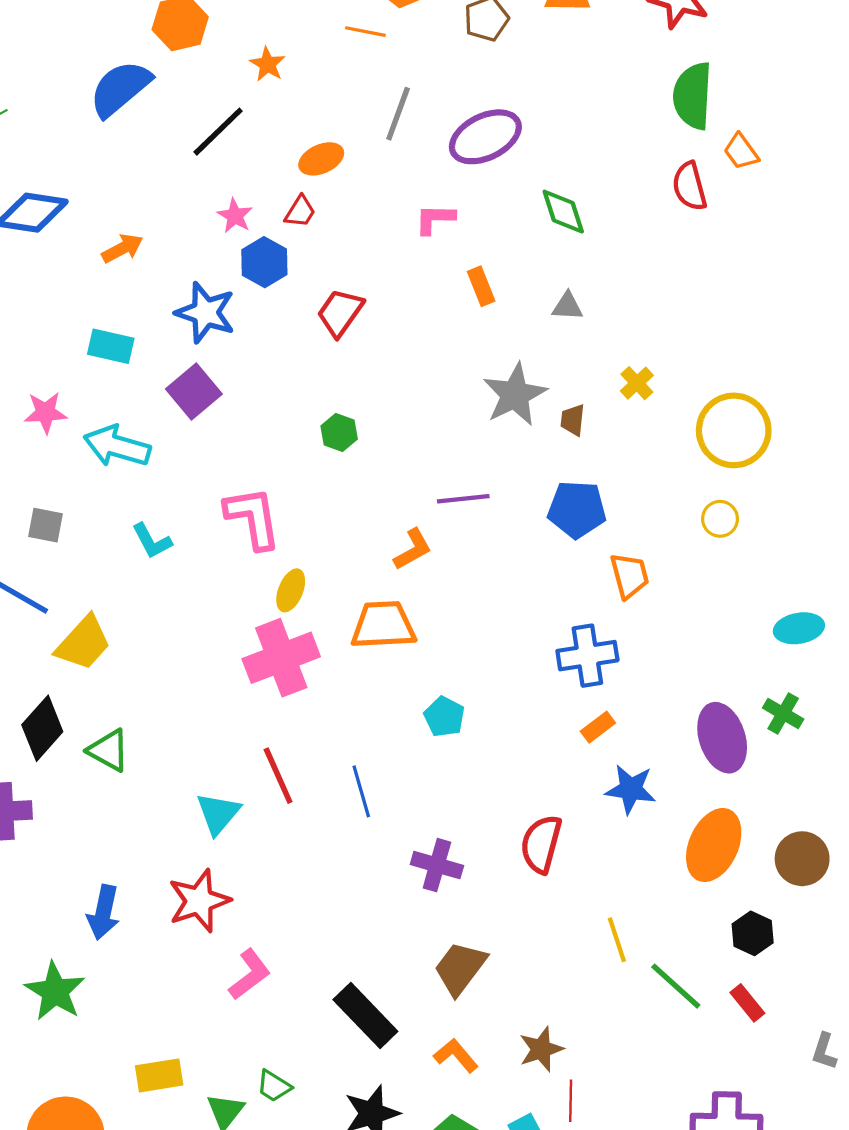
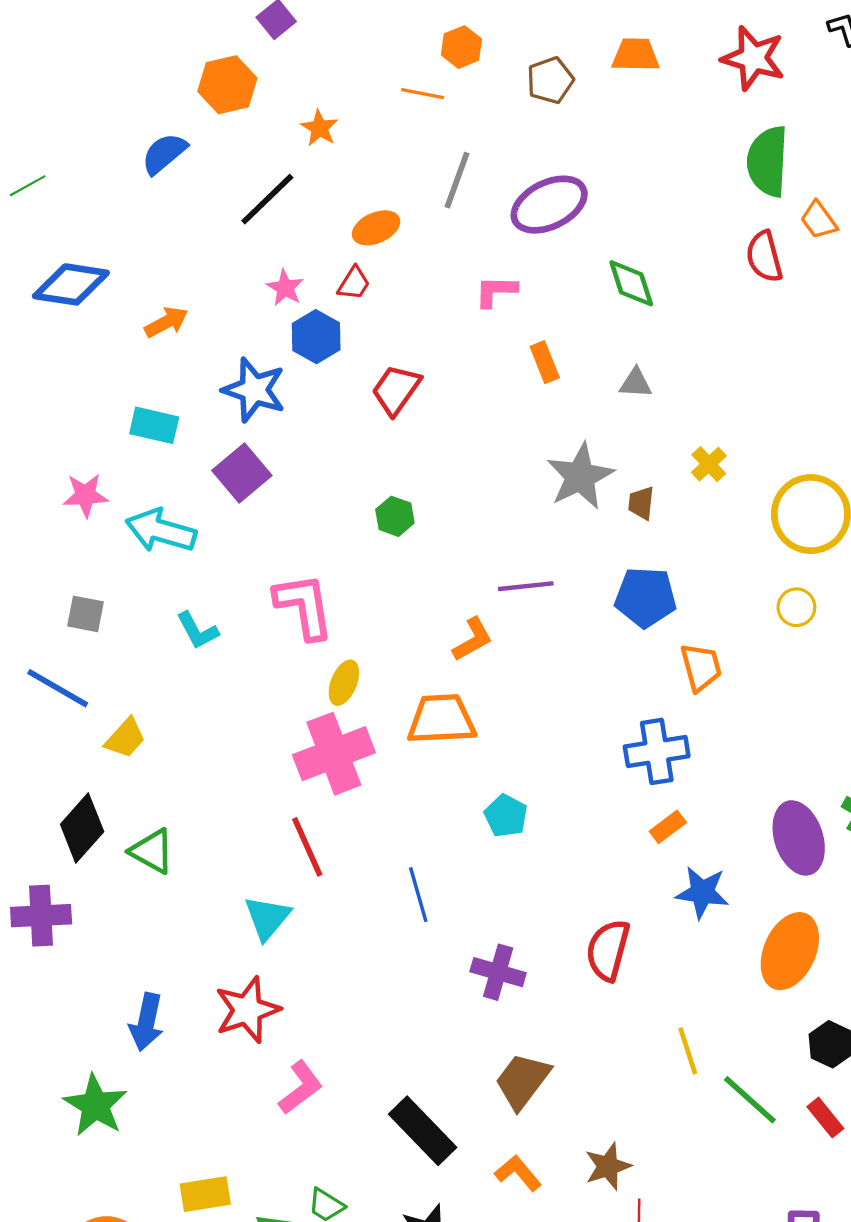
blue semicircle: (120, 88) -> (164, 154), size x0.7
yellow trapezoid: (83, 643) -> (125, 738), size x0.7
red line: (278, 776) -> (307, 847), moved

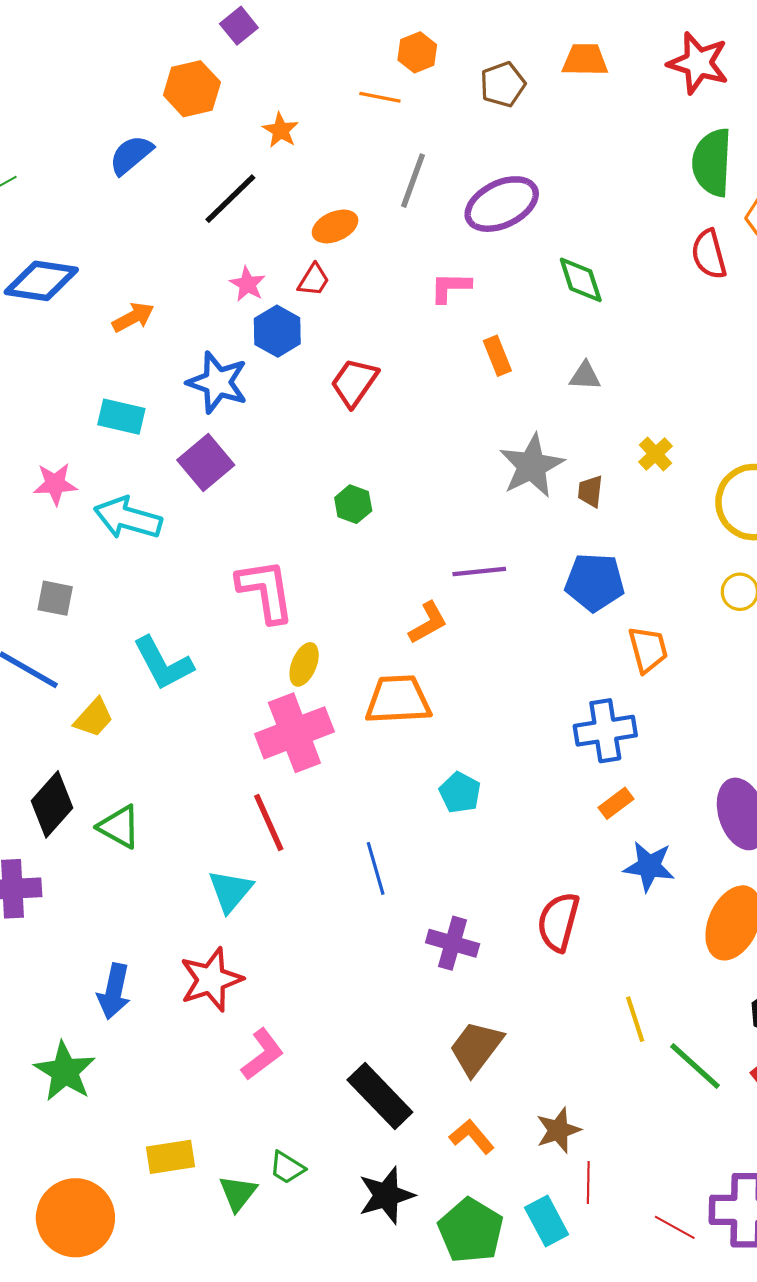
cyan L-shape: (197, 631) -> (163, 663), moved, size x1.5

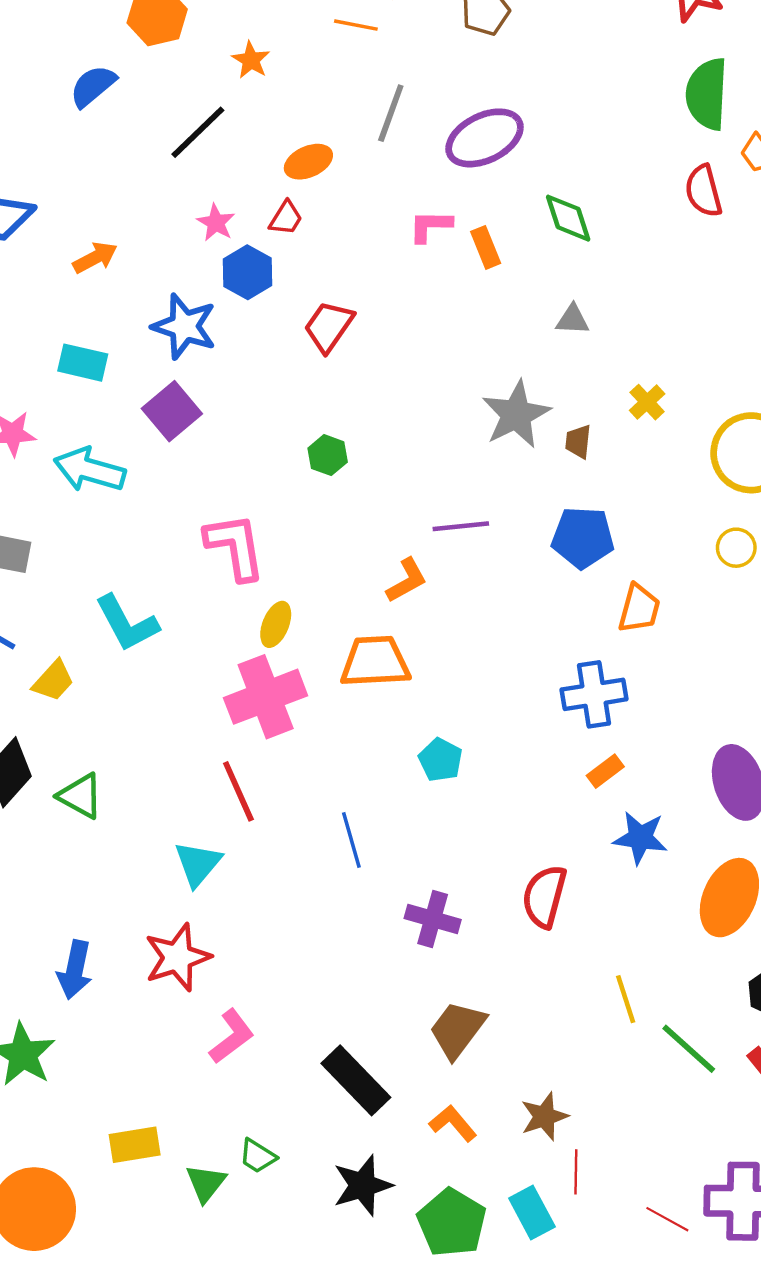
orange rectangle: (497, 356) -> (486, 247), moved
orange trapezoid: (648, 649) -> (639, 609), turned 30

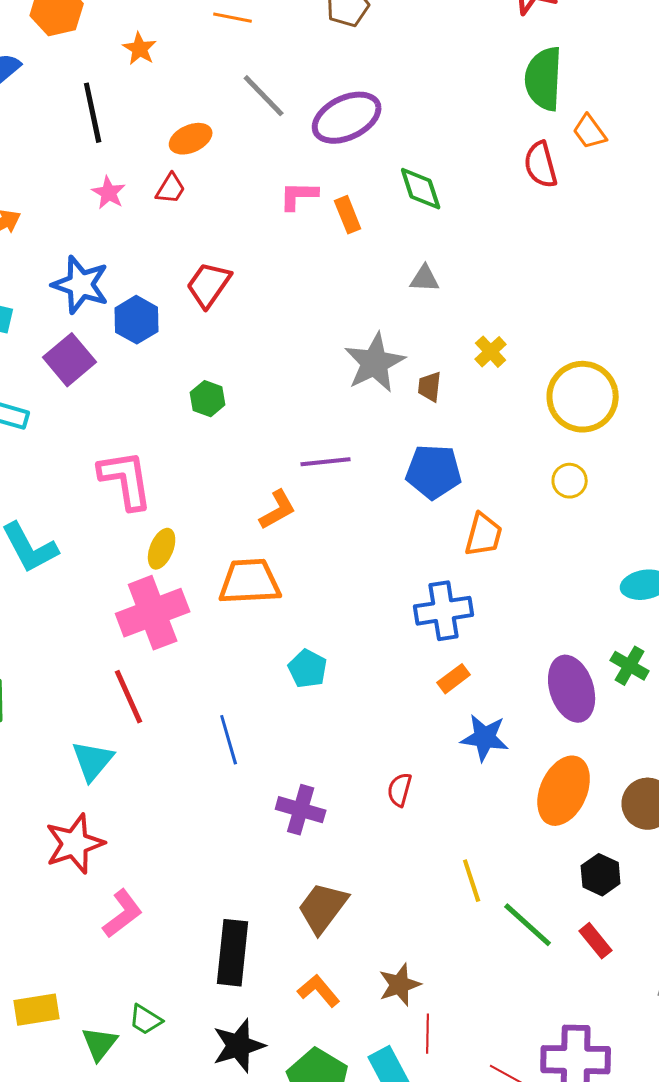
gray line: (391, 113) -> (264, 96), turned -64
black line: (198, 132) -> (93, 113), turned -58
blue hexagon: (247, 272) -> (137, 320), moved
red semicircle: (544, 896) -> (400, 790), size x0.6
black rectangle: (356, 1080) -> (233, 953), turned 50

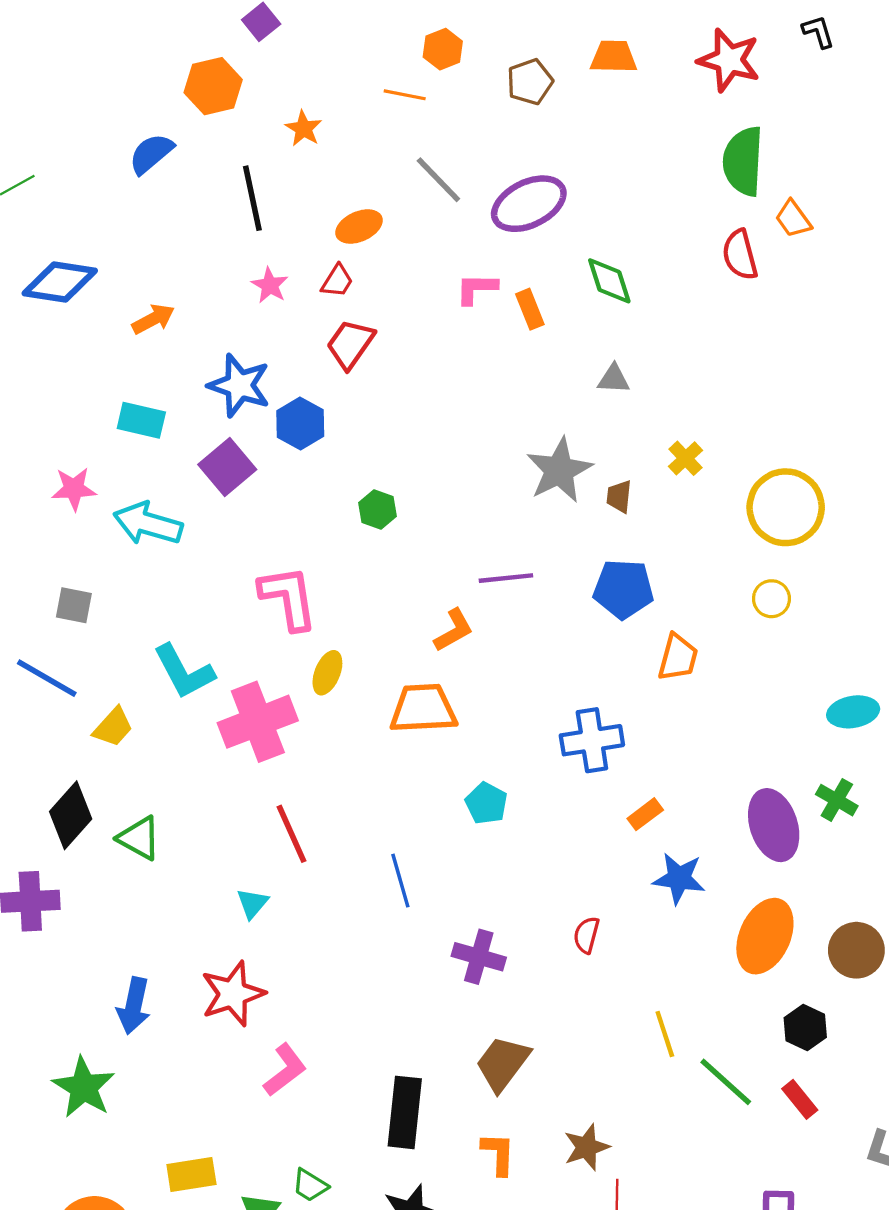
red trapezoid: (209, 285) -> (350, 344), moved
blue cross: (444, 611) -> (592, 740), moved
pink cross: (153, 613) -> (258, 722), moved
cyan triangle: (93, 761) -> (252, 903), size x0.7
orange L-shape: (319, 991) -> (498, 1154), turned 42

